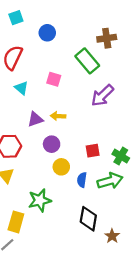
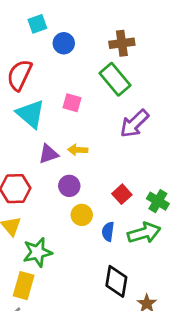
cyan square: (16, 18) -> (37, 24), moved
brown cross: (107, 38) -> (122, 43), moved
cyan triangle: (21, 88) -> (31, 114), size x1.6
red square: (93, 151) -> (122, 194), turned -32
green star: (40, 200) -> (37, 252), moved

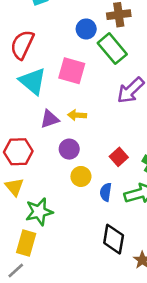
blue circle: (64, 43) -> (86, 29), moved
pink square: (72, 103) -> (72, 71), size x1.5

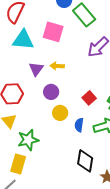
cyan triangle: (33, 81) -> (23, 40), turned -35
purple triangle: (50, 119) -> (36, 69), turned -35

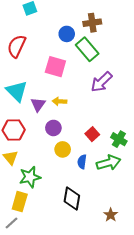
cyan triangle: (23, 40) -> (17, 91), moved, turned 40
black diamond: (85, 161) -> (72, 198), moved

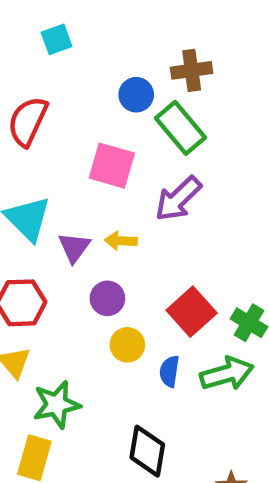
purple arrow: (101, 82) -> (178, 199), moved
red square: (92, 134) -> (192, 312), size x1.5

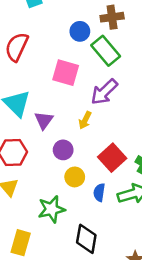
yellow arrow: (121, 241) -> (85, 120), moved, turned -66
green star: (57, 405) -> (52, 209), moved

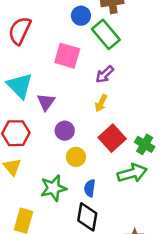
purple arrow: (104, 92) -> (105, 74), size x0.7
yellow arrow: (85, 120) -> (101, 103), moved
blue semicircle: (99, 192) -> (90, 188), moved

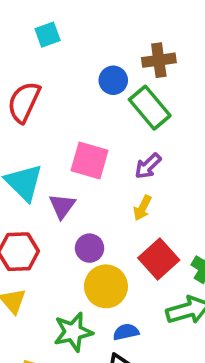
pink square: (67, 56) -> (90, 161), moved
yellow circle: (76, 157) -> (106, 286), size x1.5
blue semicircle: (90, 188) -> (126, 332), turned 70

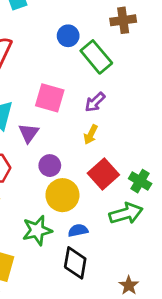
brown cross: (159, 60) -> (123, 20), moved

